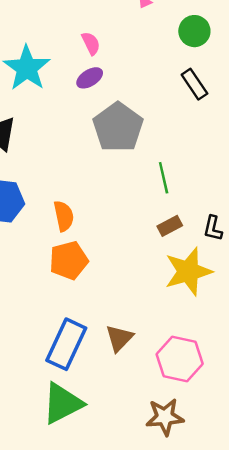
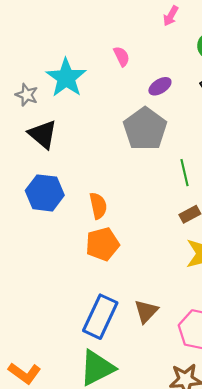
purple ellipse: (90, 78) -> (160, 86), moved

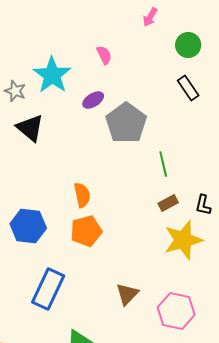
purple ellipse: (160, 86) -> (93, 100), moved
blue hexagon: (45, 193) -> (28, 226), moved
blue rectangle: (100, 317) -> (48, 289), moved

